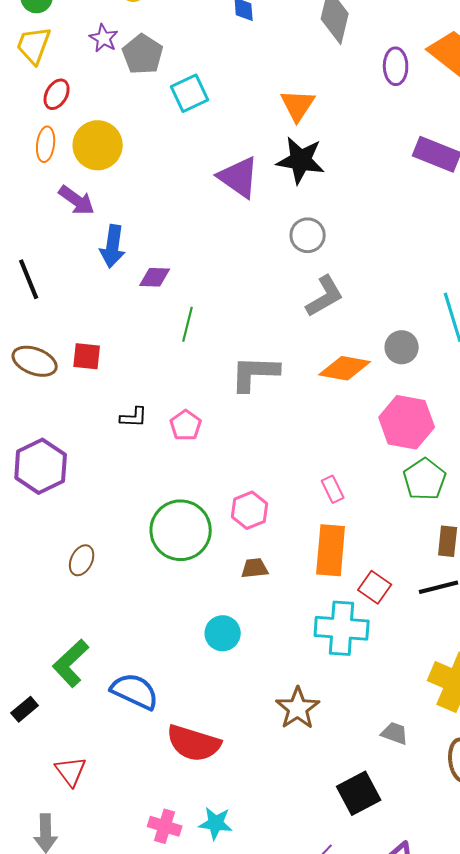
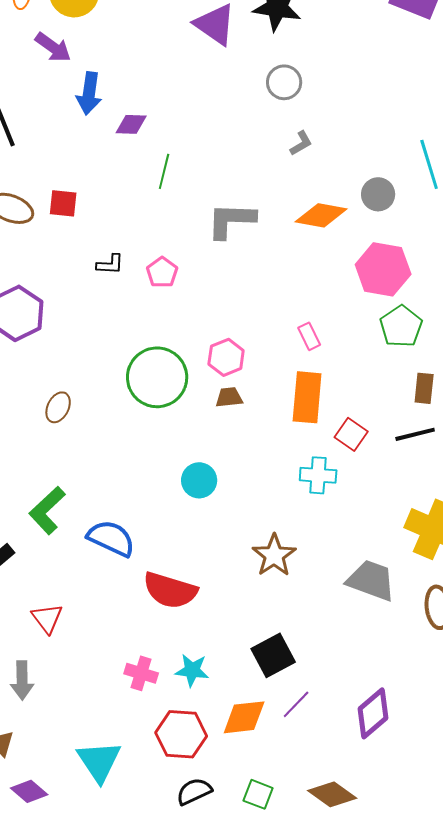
gray L-shape: (325, 296) -> (301, 143), size x0.6
brown trapezoid: (255, 568) -> (229, 397), moved
cyan cross: (342, 628) -> (318, 475), size x0.7
gray trapezoid: (395, 733) -> (371, 580), size x1.8
black square: (359, 793) -> (273, 655), moved

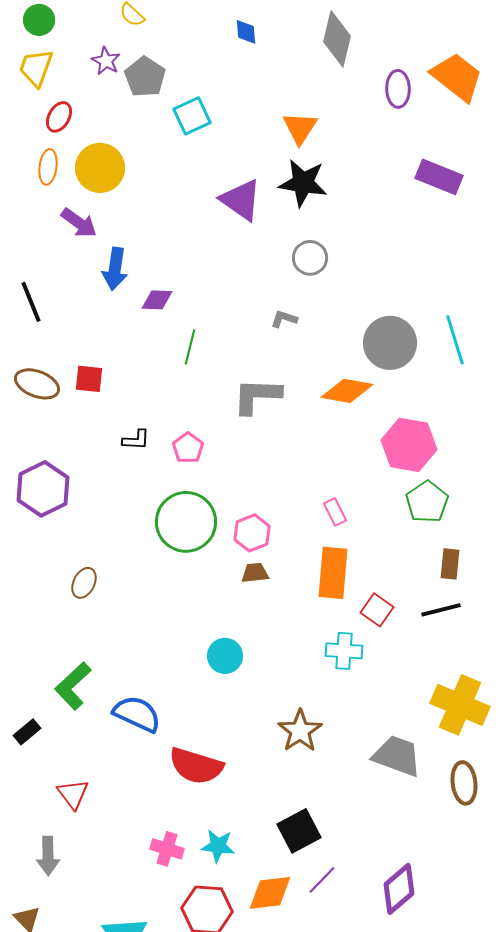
gray L-shape: (301, 143) -> (284, 319), moved, turned -132
gray circle: (378, 194) -> (390, 343), moved, size x1.6
green circle: (157, 377) -> (186, 522), moved

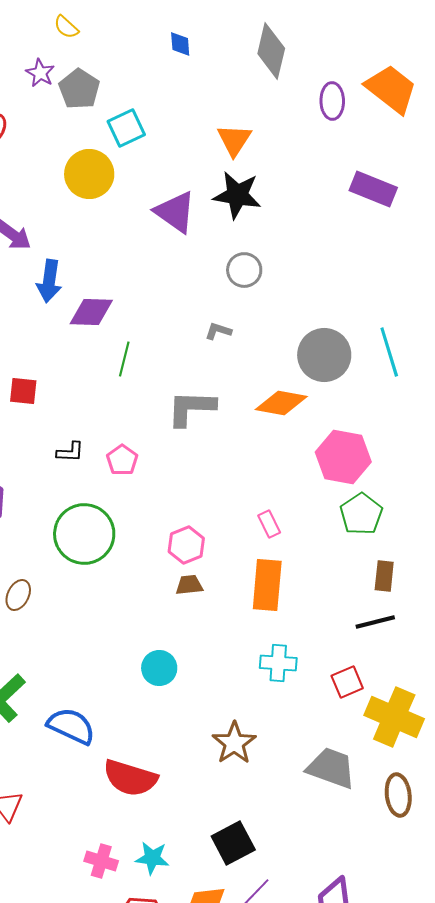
yellow circle: (100, 168) -> (89, 174), moved
purple diamond: (157, 300) -> (91, 312), size x1.4
green circle: (186, 522) -> (84, 534), moved
red square: (377, 610) -> (347, 682), moved, turned 32

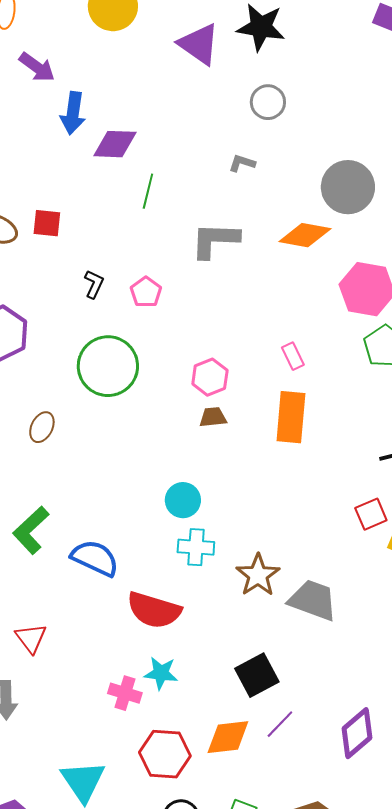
black L-shape: (70, 452) -> (94, 284), turned -68
cyan cross: (278, 663) -> (196, 547), moved
gray trapezoid: (331, 768) -> (313, 600), moved
cyan star: (152, 858) -> (161, 673), moved

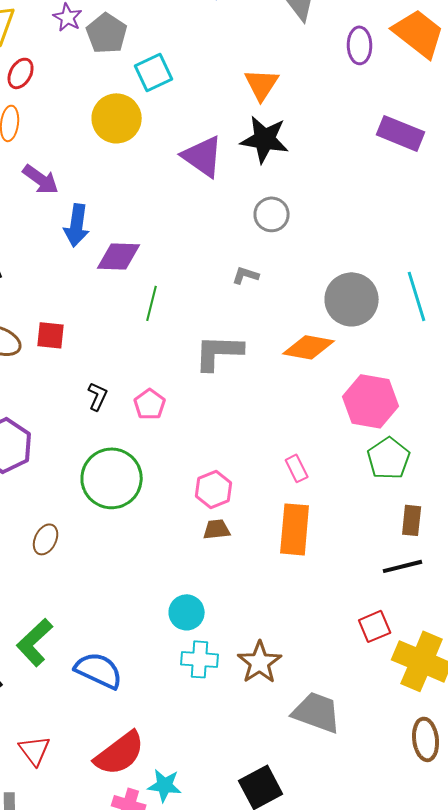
brown star: (258, 575) -> (260, 662), moved
red semicircle: (154, 610) -> (120, 753), moved, turned -54

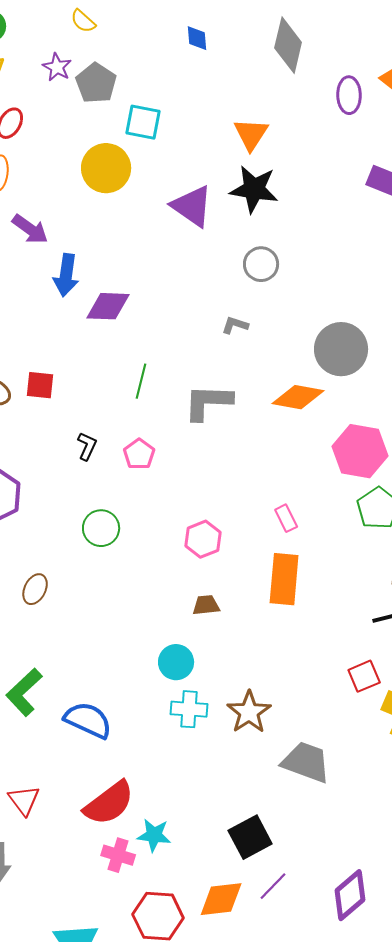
cyan square: (154, 72) -> (143, 122), turned 36
green line: (152, 303) -> (141, 381), moved
green circle: (112, 478) -> (101, 528), size x0.6
brown trapezoid: (217, 529) -> (206, 605), moved

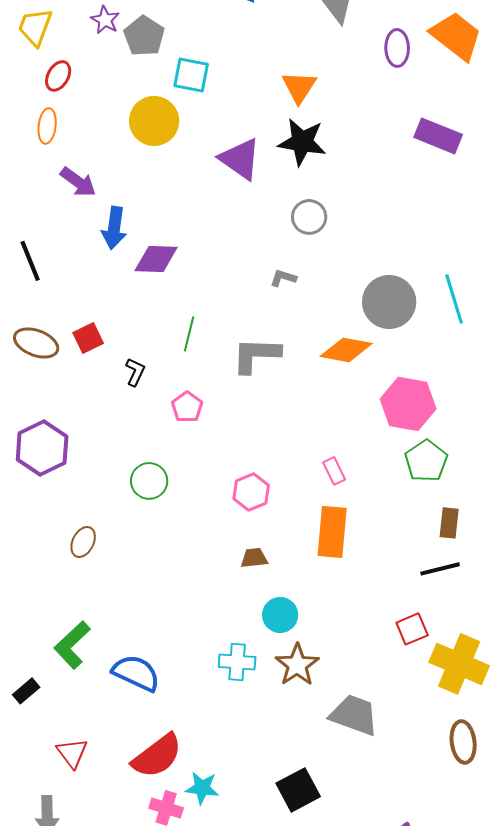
red square: (40, 385) -> (88, 338), turned -32
black L-shape: (87, 446) -> (135, 372), moved
cyan circle: (176, 662) -> (280, 615), moved

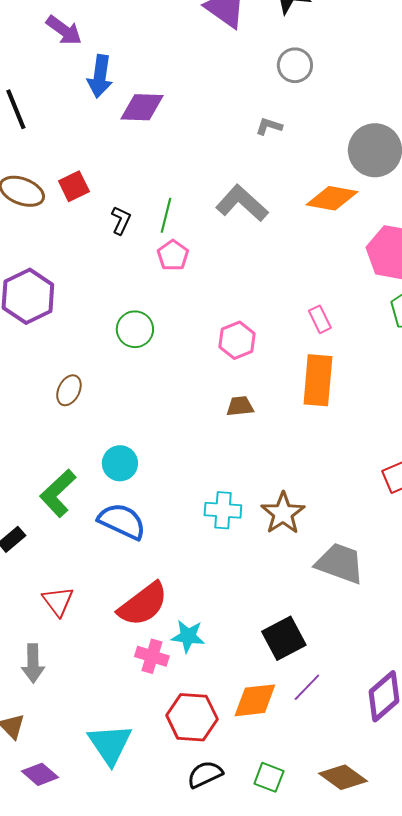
green line: (189, 334) -> (166, 215), moved
gray L-shape: (256, 355) -> (242, 203), turned 40
cyan circle: (280, 615) -> (120, 463), moved

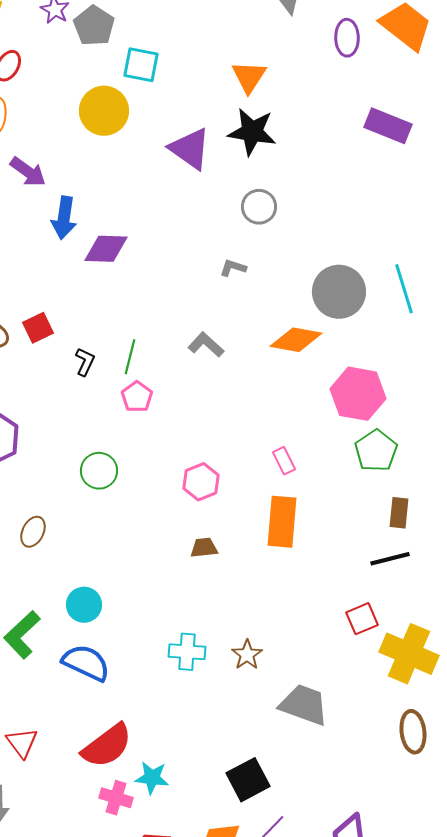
gray L-shape: (242, 203) -> (206, 345), size x0.7
brown star: (283, 513) -> (247, 655), size x0.7

